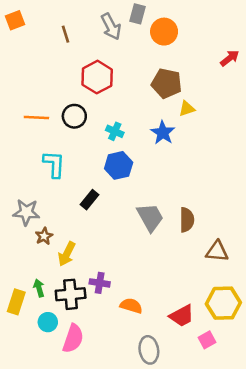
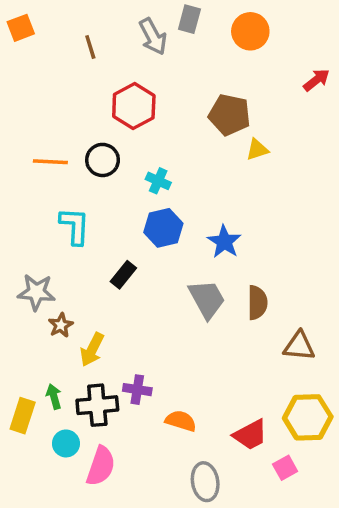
orange circle: (164, 32) -> (250, 31), moved
blue star: (163, 133) -> (224, 242), moved

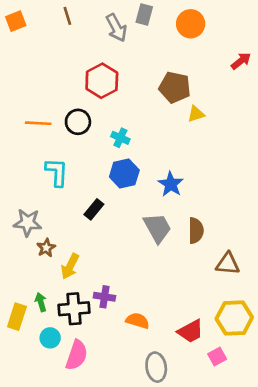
brown line: (90, 47) -> (67, 16), moved

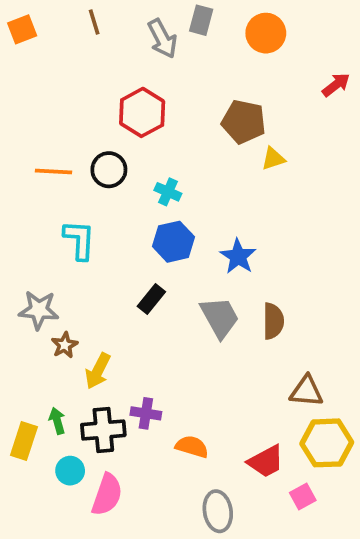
black rectangle: (94, 209) -> (151, 299), moved
brown triangle: (228, 264) -> (306, 391), moved

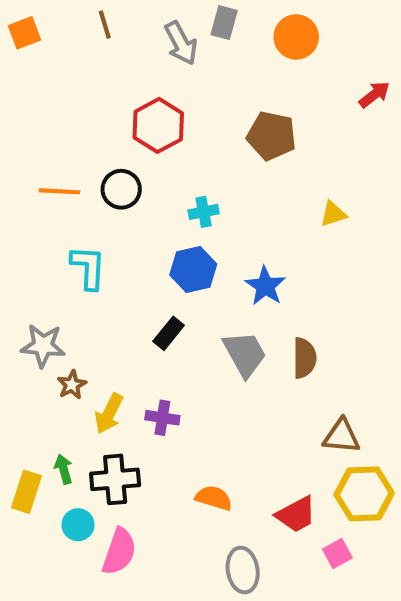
yellow triangle: (273, 159) -> (333, 214), moved
cyan cross: (168, 192) -> (204, 212), moved, turned -35
purple cross: (146, 413) -> (162, 418), moved

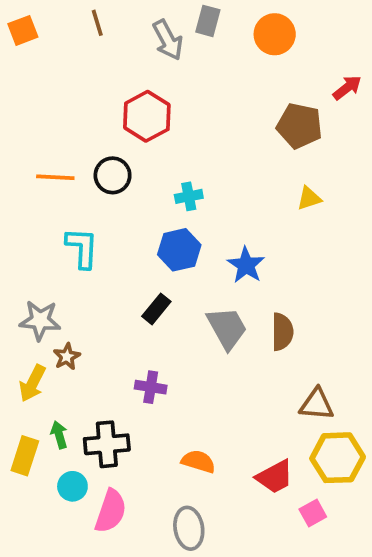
brown pentagon: (271, 136) -> (299, 126), moved
yellow arrow: (109, 414) -> (32, 383), moved
gray ellipse: (243, 570) -> (189, 528), moved

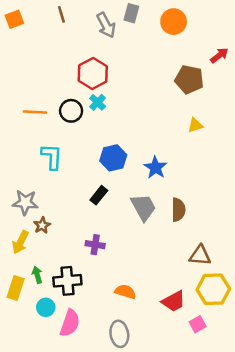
cyan cross: (189, 196) -> (98, 102), moved, turned -35

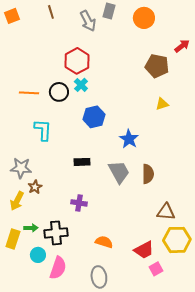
blue hexagon: (113, 158) -> (94, 117), moved
black rectangle: (99, 195) -> (82, 162), turned 49
green arrow: (37, 275) -> (31, 228), turned 104
pink square: (198, 324) -> (156, 269), moved

